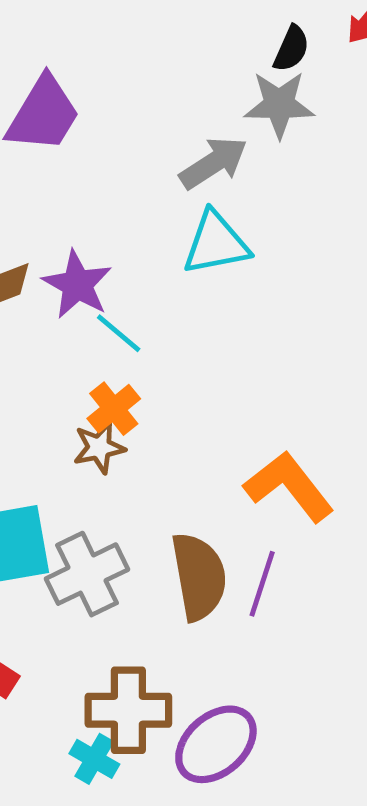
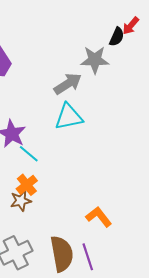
black semicircle: (291, 49) -> (117, 37), moved
orange L-shape: (289, 486) -> (99, 217), size x0.7
purple line: (262, 584) -> (88, 257), turned -36

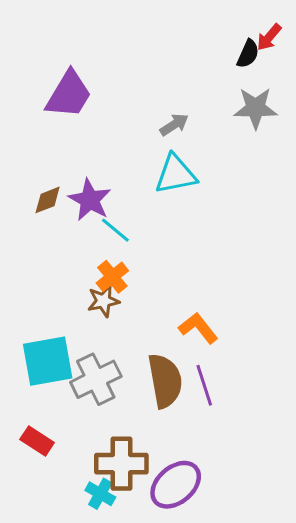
gray star: (95, 60) -> (256, 108), moved
gray arrow: (68, 84) -> (174, 125), size x0.7
orange L-shape: (99, 217) -> (198, 328), moved

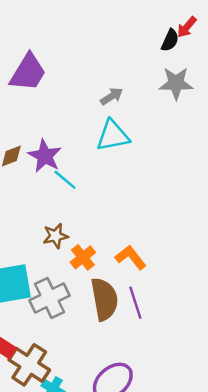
orange cross: (112, 277) -> (83, 257), moved
brown cross: (121, 464) -> (29, 365), moved, turned 33

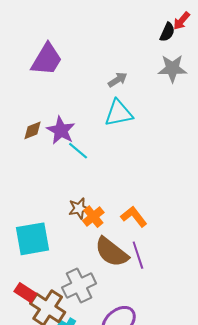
brown star: (55, 236) -> (79, 208), moved
gray cross: (50, 298) -> (79, 286), moved
brown semicircle: (104, 299) -> (112, 252), turned 138

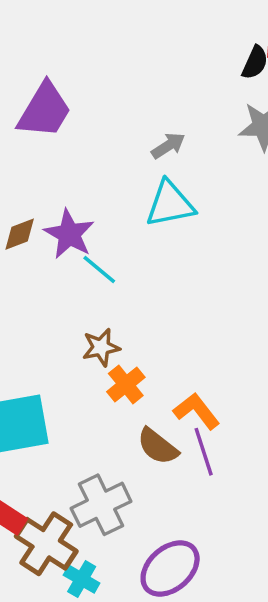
brown star: (79, 208) -> (101, 347), moved
orange L-shape: (134, 217) -> (197, 411), moved
brown semicircle: (112, 252) -> (158, 446), size x0.7

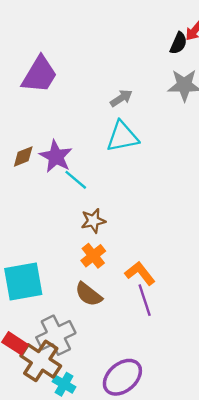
brown star: (101, 347) -> (93, 221), moved
brown semicircle: (158, 446) -> (89, 294), moved
gray cross: (101, 505) -> (56, 335), moved

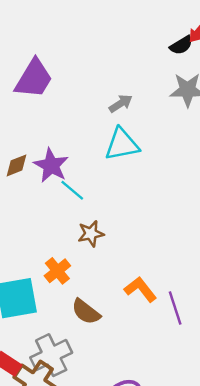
black semicircle: (178, 43) -> (181, 45), turned 35
orange cross: (93, 256) -> (57, 271), moved
purple line: (145, 300) -> (175, 308), moved

